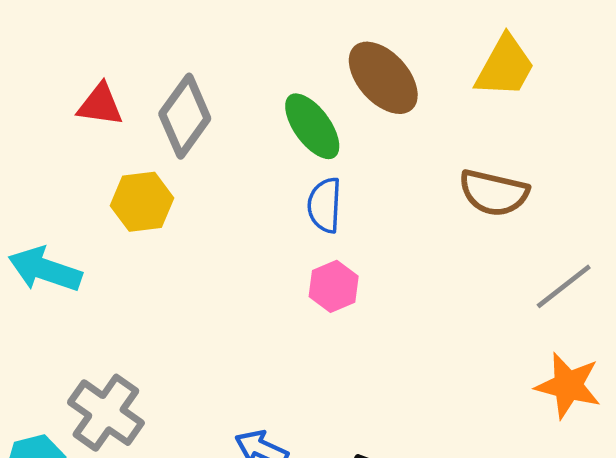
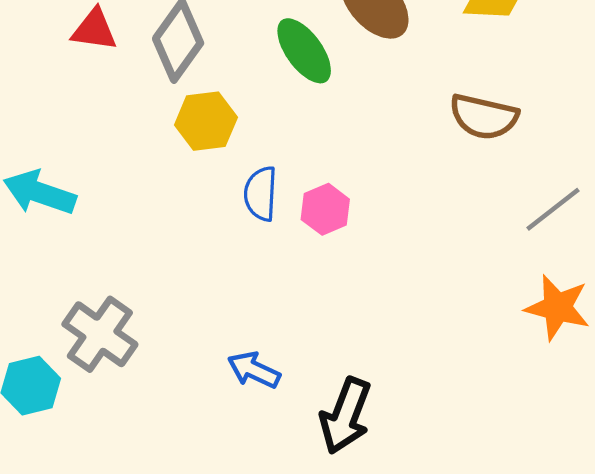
yellow hexagon: (142, 202) -> (206, 121), moved
blue semicircle: (325, 205) -> (261, 194), moved

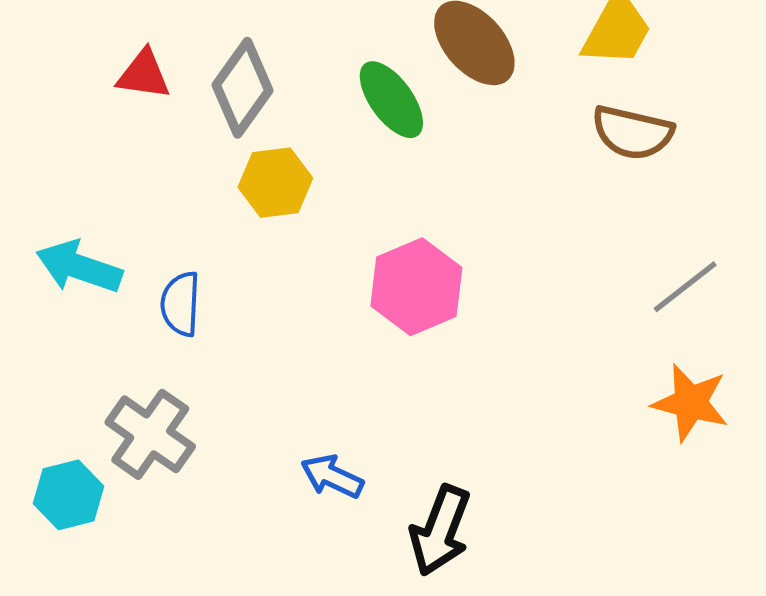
brown semicircle: (484, 117) -> (632, 133), moved
blue semicircle: (261, 194) -> (181, 304), moved
pink hexagon: (325, 209) -> (416, 287), size x1.6

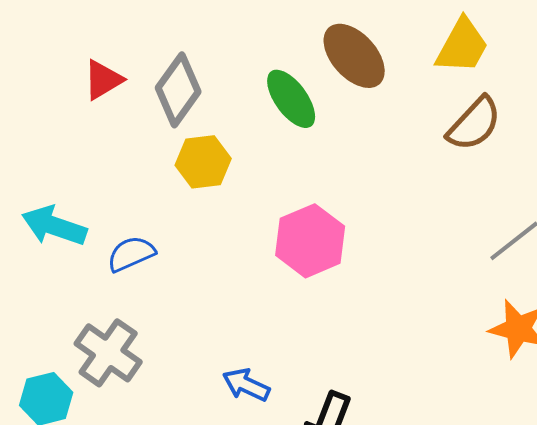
red triangle: (144, 75) -> (103, 80), turned -39
brown semicircle: (632, 133) -> (474, 124), turned -60
blue semicircle: (181, 304) -> (131, 254), turned 63

